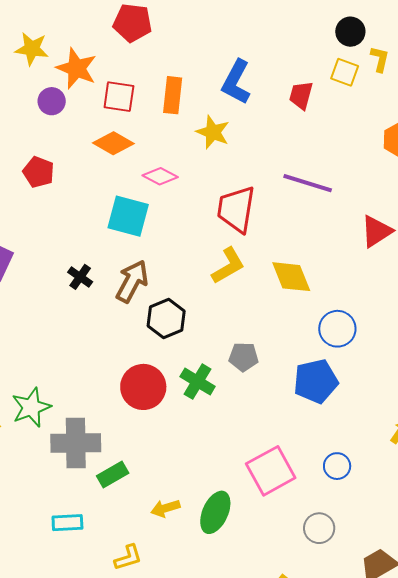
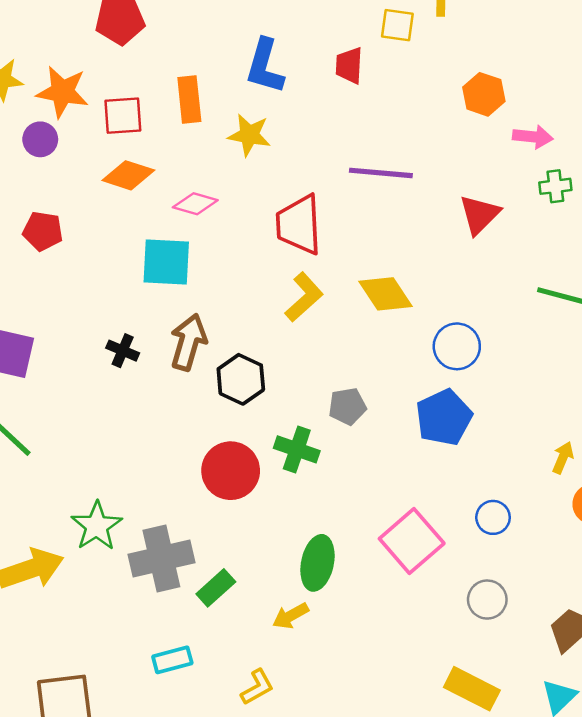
green ellipse: (215, 512) -> (317, 563), moved

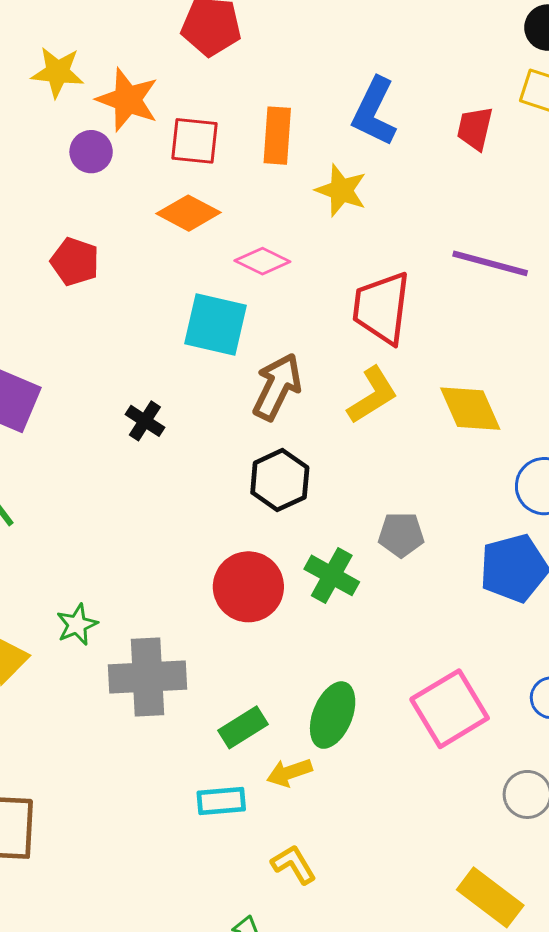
brown arrow: (188, 342) -> (277, 387), moved
green star: (97, 526) -> (77, 625), size x0.7
green rectangle: (216, 588) -> (243, 727), moved
cyan rectangle: (172, 660) -> (221, 801), moved
yellow L-shape: (257, 687) -> (294, 864), moved, turned -102

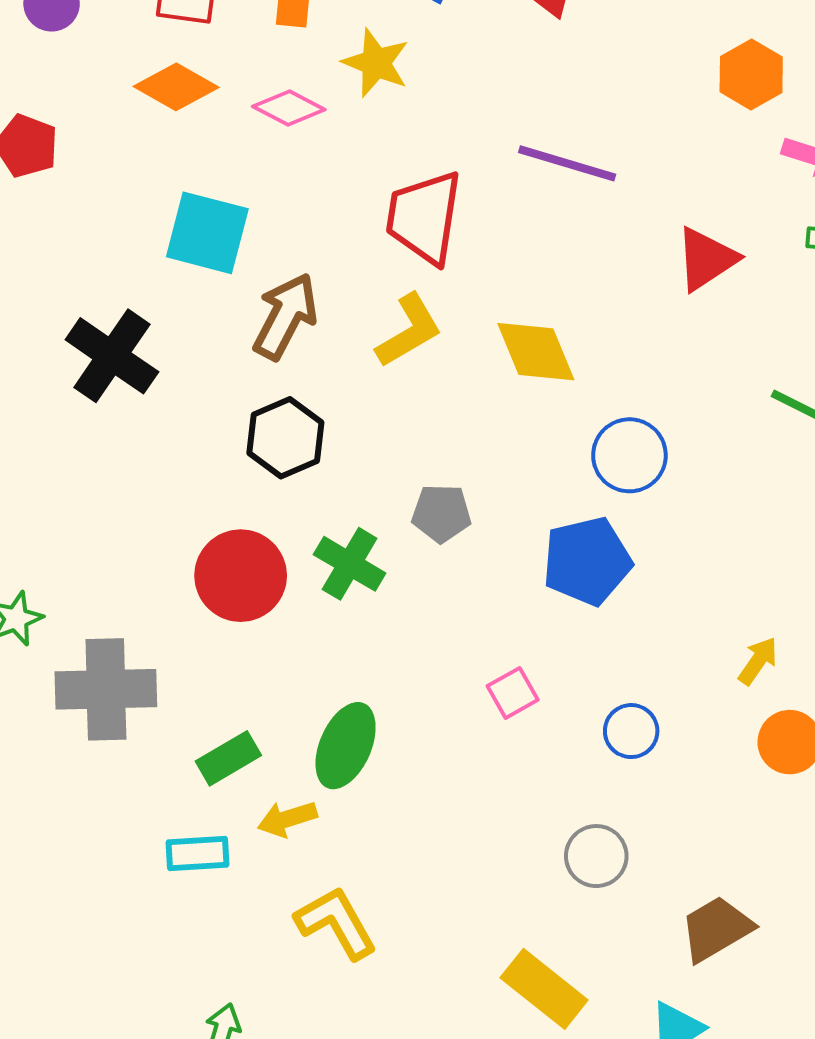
pink diamond: (262, 261) -> (289, 108), moved
black cross: (145, 421) -> (112, 356), size x1.8
pink square: (450, 709) -> (513, 693), moved, size x0.5
yellow L-shape: (294, 864) -> (336, 923), moved, size x1.4

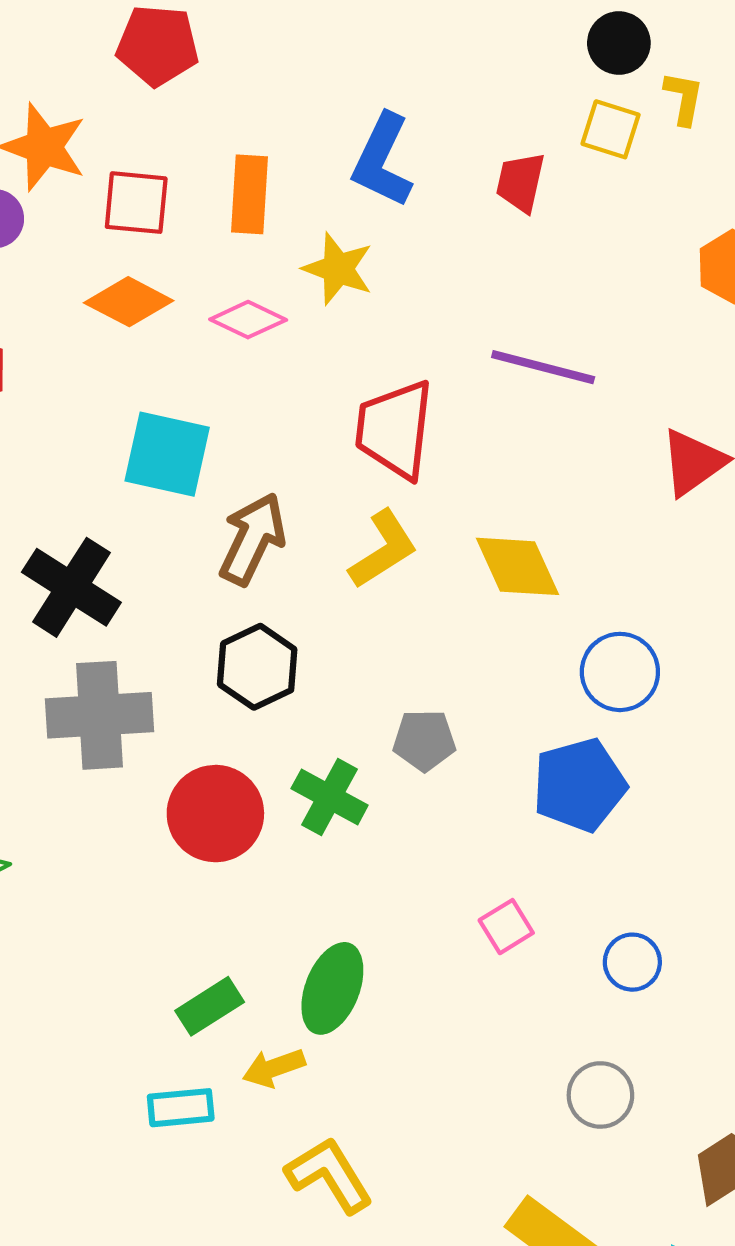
gray cross: (106, 689) -> (100, 715), moved

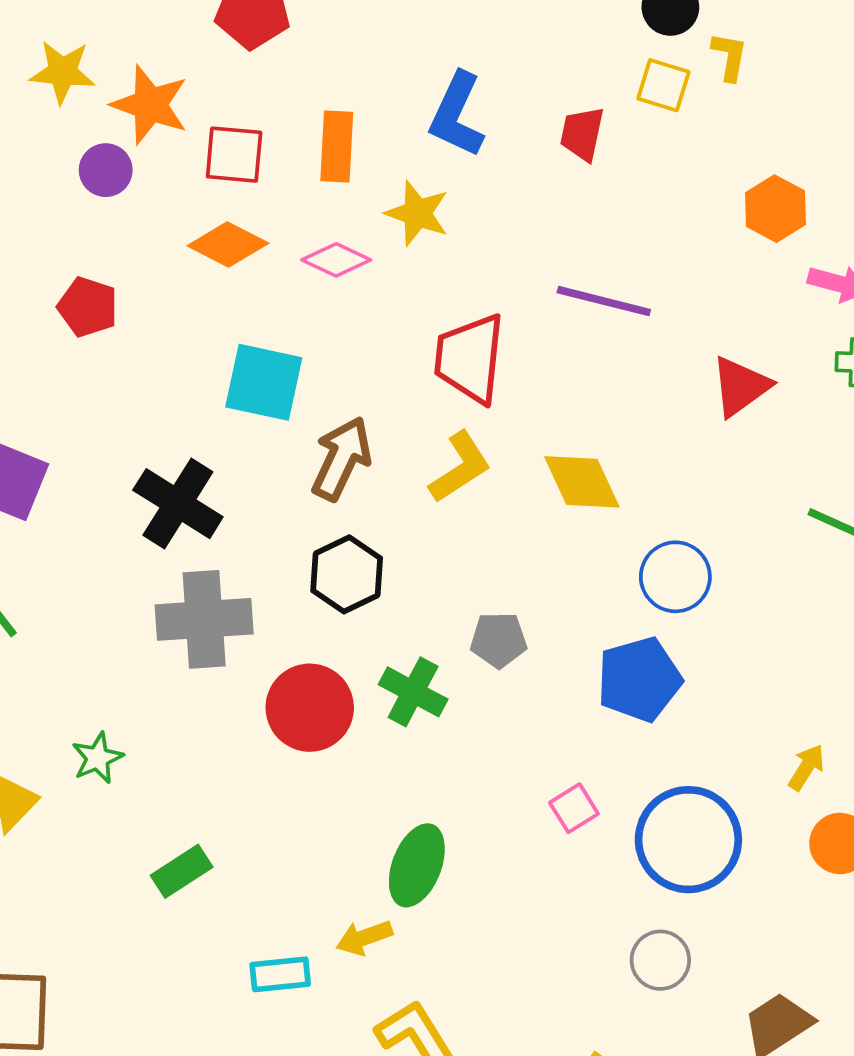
blue circle: (632, 962) -> (688, 840), size x2.0
green rectangle: (210, 1006) -> (182, 871), moved

